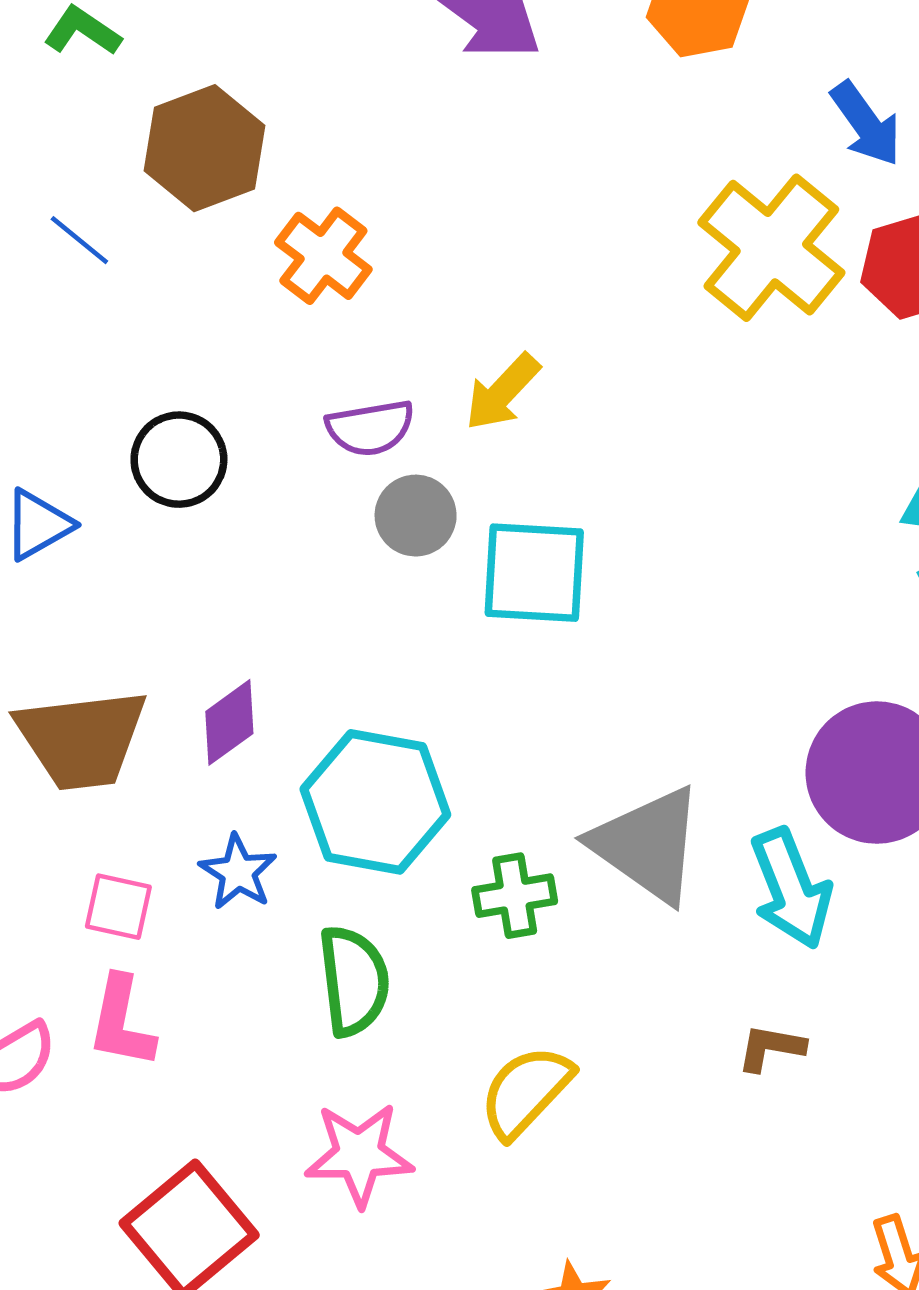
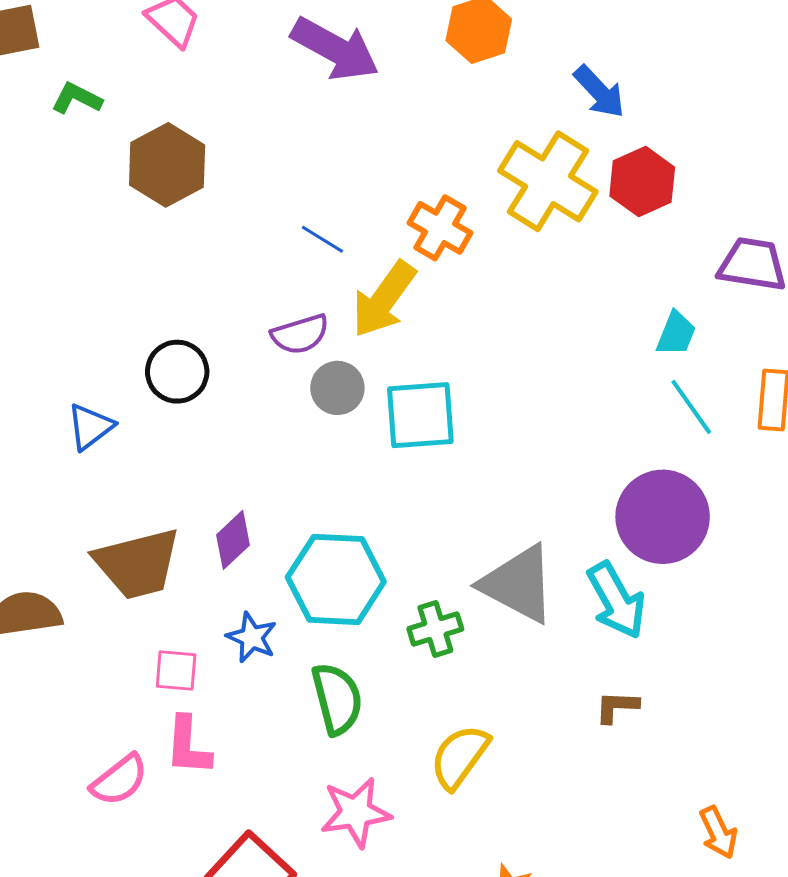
blue line: (79, 240) -> (322, 239), moved
orange cross: (323, 256) -> (440, 228), moved
yellow arrow: (502, 392) -> (384, 299), size x1.4

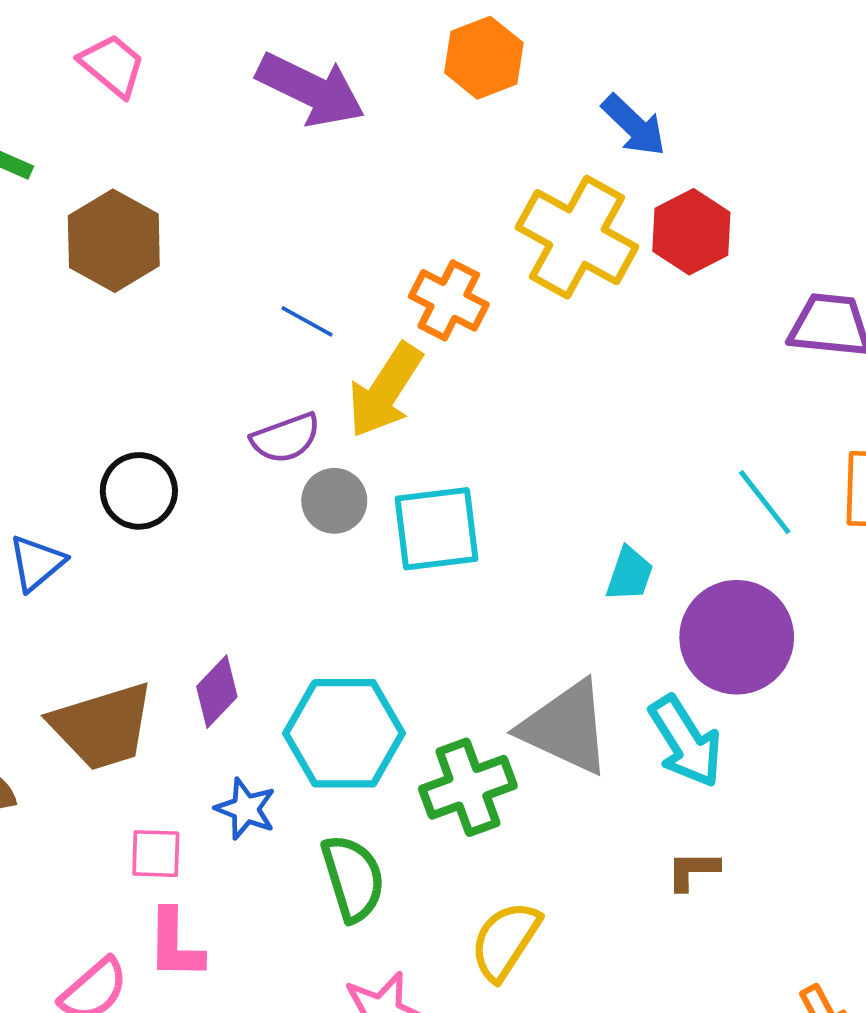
cyan trapezoid: (676, 333) -> (630, 574), moved
green cross: (435, 629) -> (468, 787), size x1.4

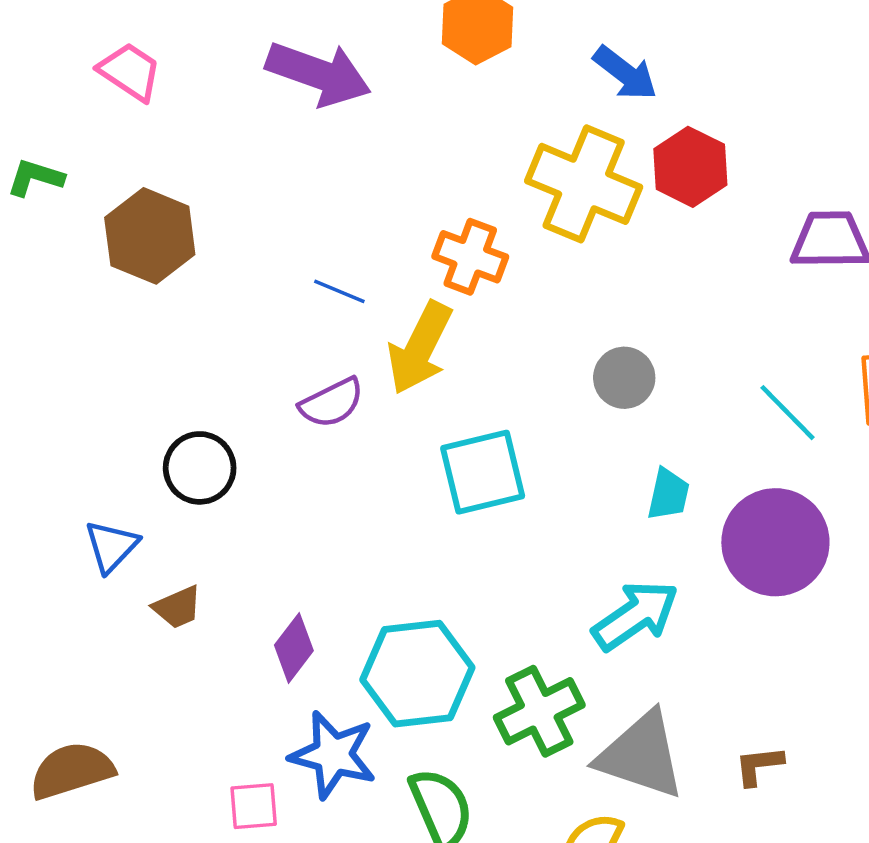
gray circle: (334, 501) -> (624, 378), moved
brown trapezoid: (102, 726) -> (177, 607), moved, size x0.5
gray triangle: (566, 728) -> (641, 755), moved
cyan arrow: (686, 741) -> (635, 615), moved, turned -86
blue star: (246, 809) -> (333, 755), size x1.5

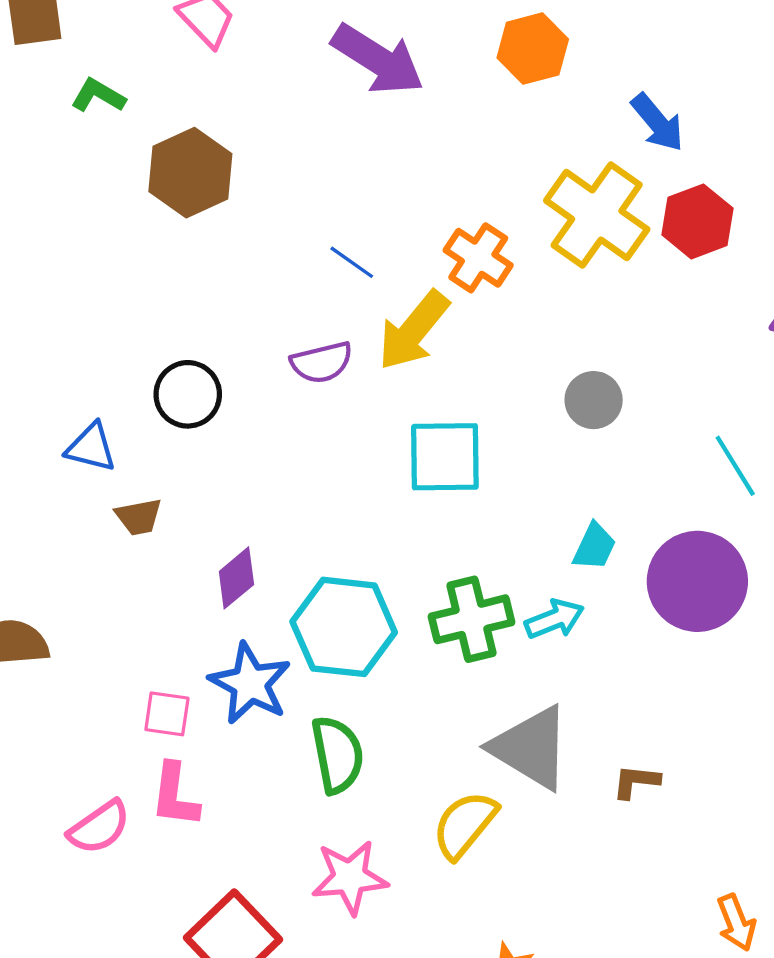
cyan trapezoid: (668, 494) -> (594, 547), moved
blue triangle: (111, 546) -> (91, 447), turned 48
cyan arrow: (635, 615) -> (554, 619), size x0.7
green cross: (539, 711) -> (471, 619), moved

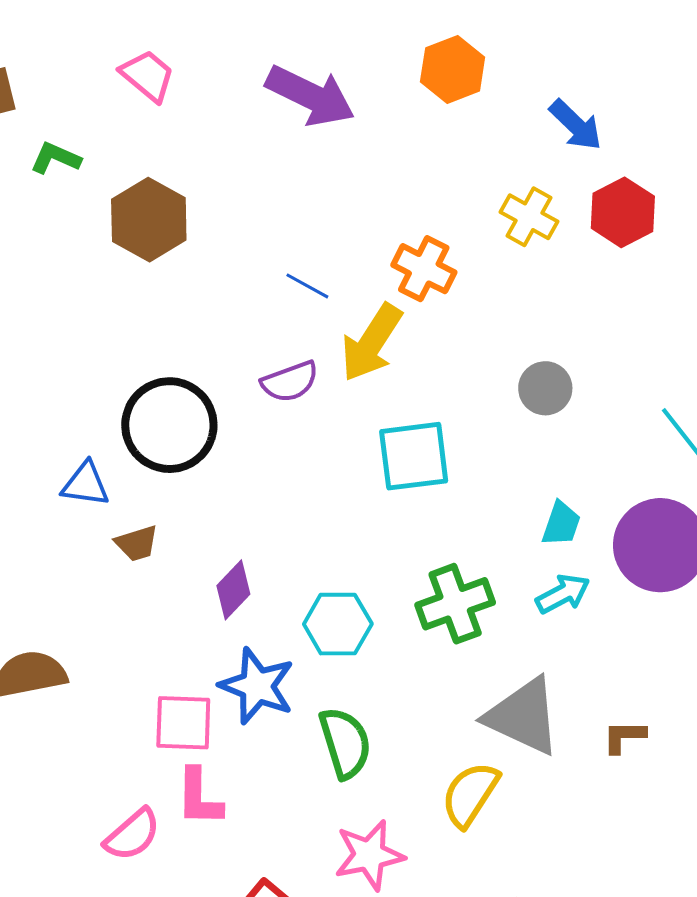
yellow cross: (597, 215) -> (529, 217), size x0.6
black circle: (188, 394) -> (169, 425), size x1.5
cyan arrow: (554, 619) -> (563, 594), moved
cyan hexagon: (344, 627) -> (338, 624), size x0.7
pink square: (167, 714) -> (183, 723), size x1.4

